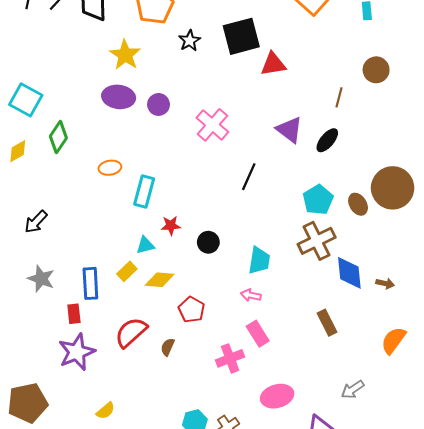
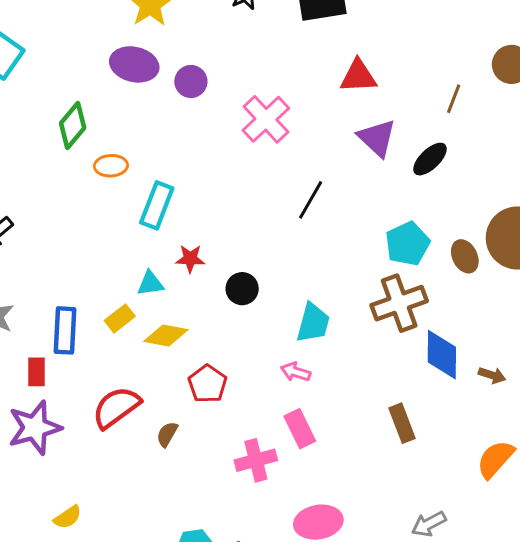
red triangle: (273, 64) -> (358, 76), moved
green diamond: (58, 137) -> (73, 125), moved

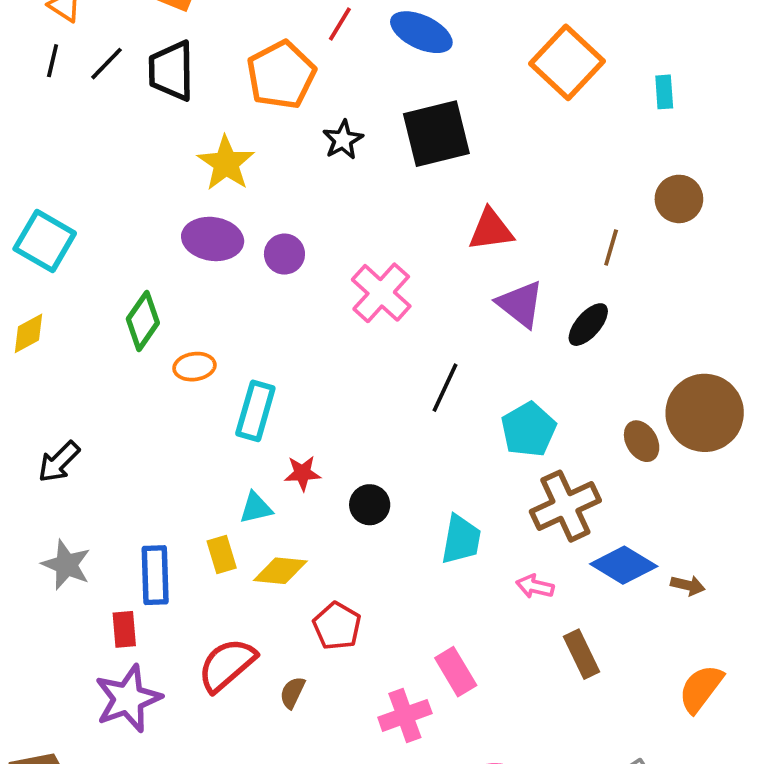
cyan pentagon: (407, 244) -> (528, 429), moved
yellow rectangle: (120, 318) -> (222, 554), turned -64
blue diamond: (442, 355) -> (624, 565), turned -54
pink arrow: (296, 372) -> (535, 586), moved

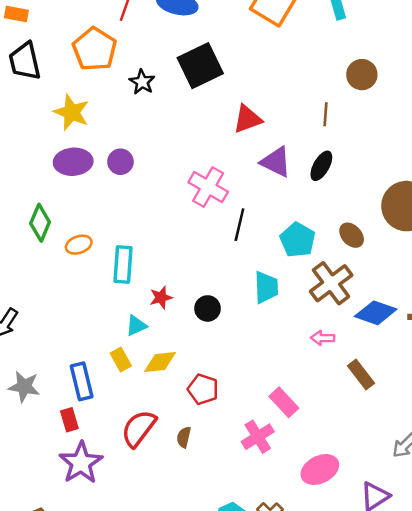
pink cross: (381, 293) -> (208, 187), moved
brown ellipse: (642, 441) -> (352, 235), moved
cyan trapezoid: (461, 540) -> (266, 287), moved

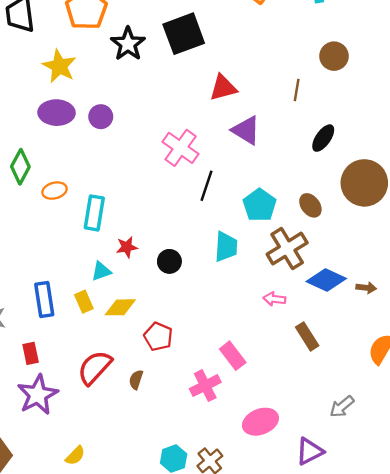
black star: (142, 82) -> (128, 44), size x1.4
black ellipse: (321, 166) -> (323, 138), moved
blue rectangle: (82, 381) -> (44, 300), moved

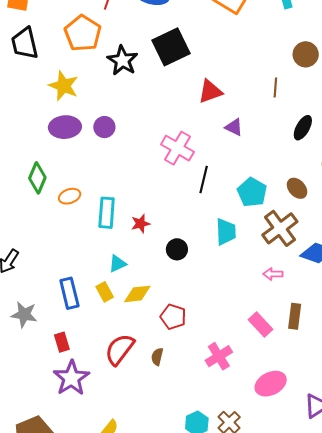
purple triangle: (246, 130) -> (234, 127), size x0.7
red star: (127, 247) -> (141, 224), moved
brown rectangle: (307, 336) -> (295, 316), moved, turned 45
pink rectangle: (233, 356) -> (260, 324), moved

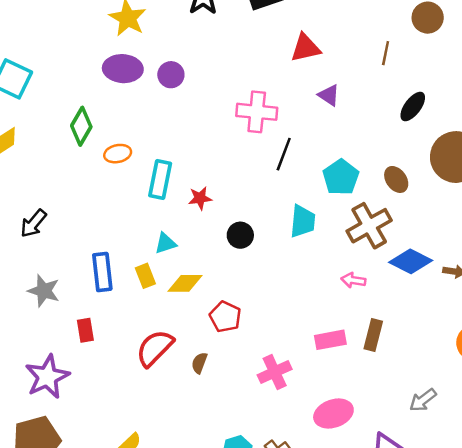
pink cross: (177, 148) -> (257, 112), turned -32
pink rectangle: (260, 324) -> (330, 340), turned -65
purple star: (71, 378) -> (47, 377), moved

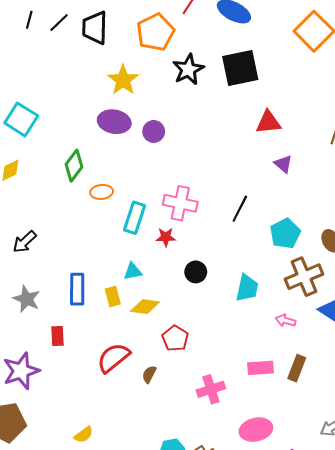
pink cross: (257, 112) -> (180, 203), moved
cyan trapezoid: (303, 221) -> (247, 288), moved

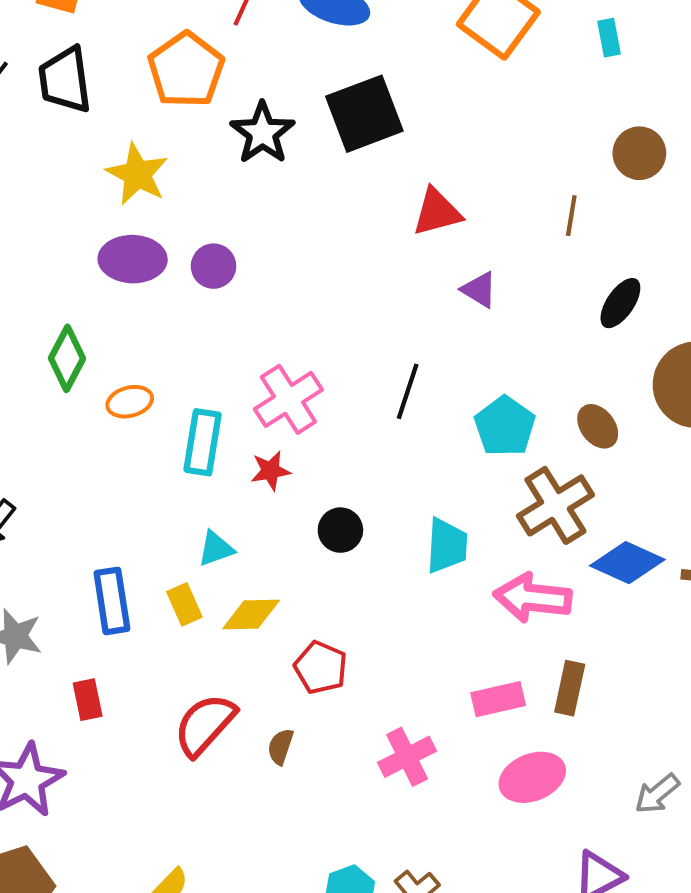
pink cross: (180, 203) -> (288, 399), turned -36
pink arrow: (286, 320) -> (533, 598), size x1.8
pink ellipse: (256, 430) -> (532, 777), moved

